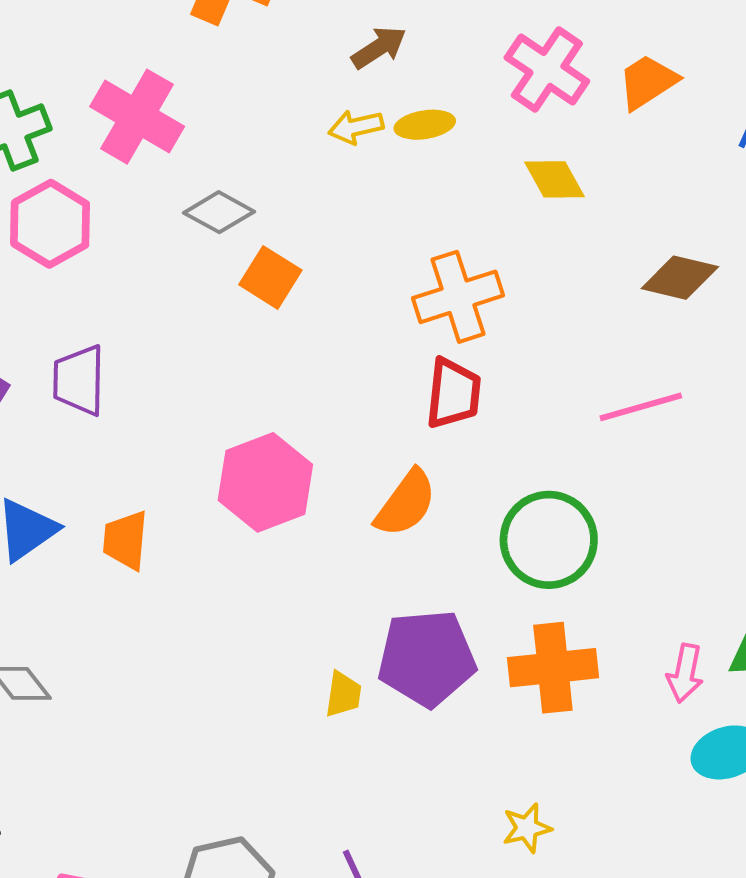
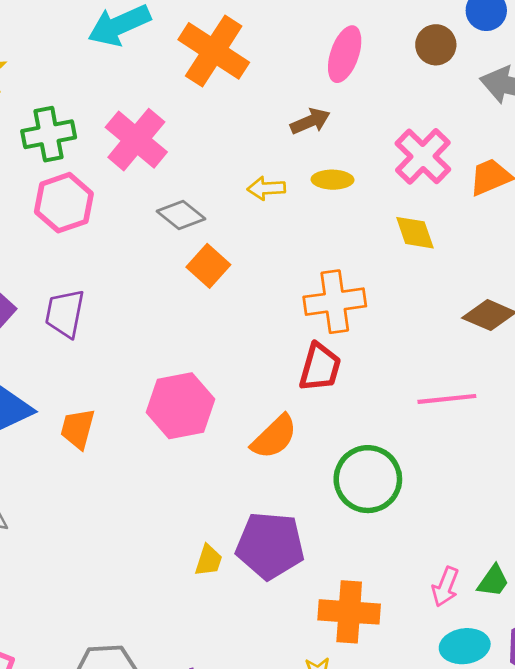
yellow arrow: (356, 127) -> (266, 188), moved
orange cross: (553, 668) -> (349, 612), moved

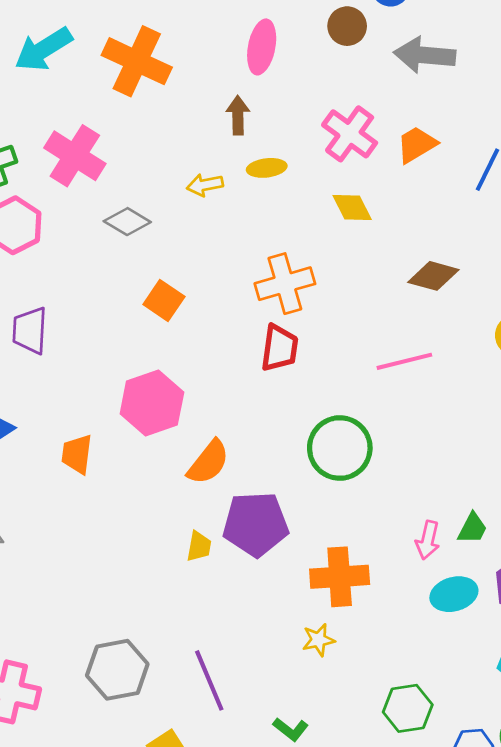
brown arrow: (310, 121) -> (238, 115), turned -60
orange square: (208, 266) -> (164, 300), moved
orange trapezoid: (78, 429) -> (77, 454), moved
orange semicircle: (274, 437) -> (208, 462), moved

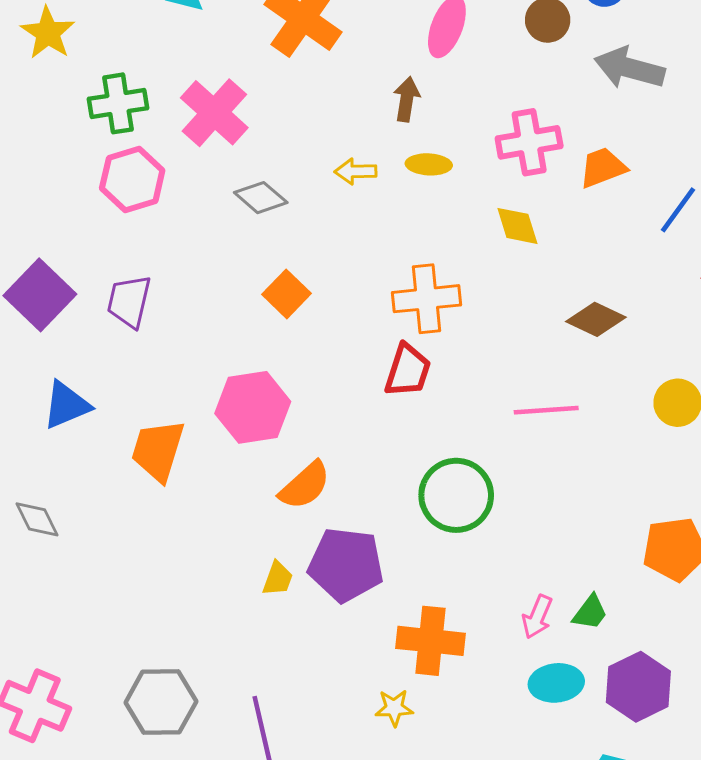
pink cross: (350, 134) -> (529, 142), turned 34
orange trapezoid: (77, 454) -> (158, 450), size x1.4

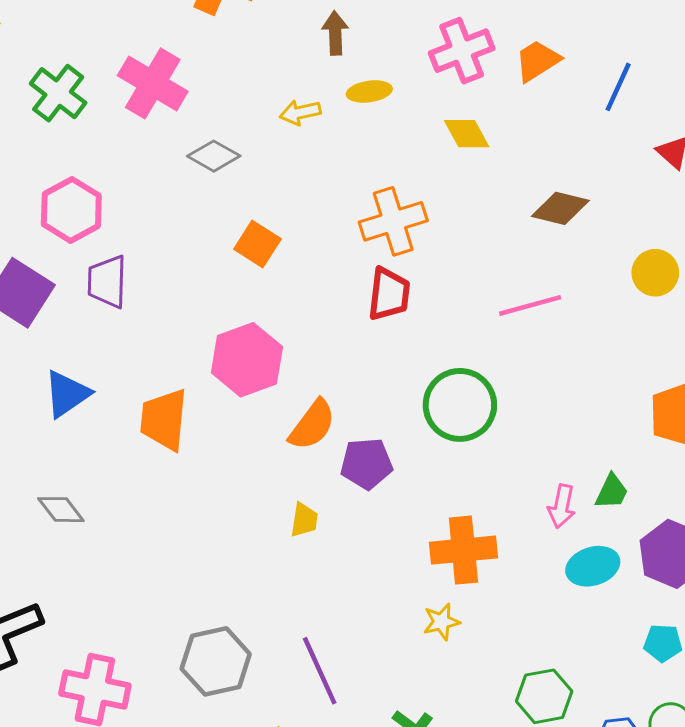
green cross: (118, 103) -> (58, 93), turned -32
pink hexagon: (132, 179) -> (71, 210), moved
purple pentagon: (346, 565) -> (367, 464), moved, size x0.7

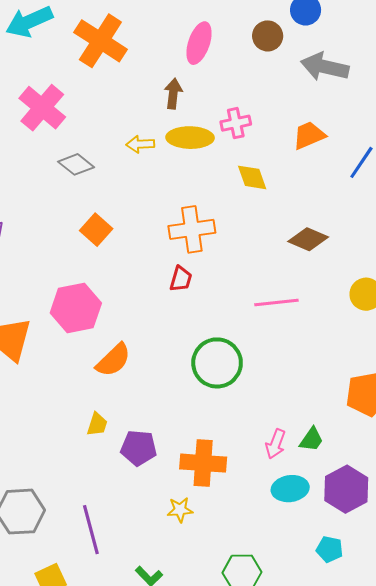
pink cross: (462, 51) -> (236, 123), moved, size x0.7
yellow ellipse: (369, 92) -> (190, 138), size x1.5
red trapezoid: (389, 294) -> (181, 279), size x0.7
purple pentagon: (367, 464) -> (139, 448), moved

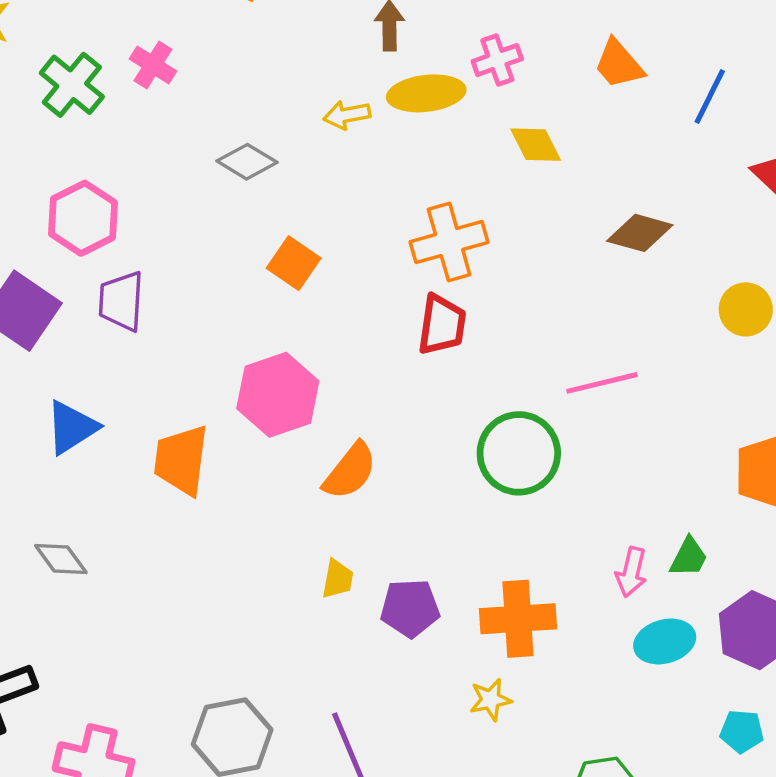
pink cross: (42, 108) -> (153, 65), moved, size x0.6
orange trapezoid: (309, 135) -> (619, 64), turned -100
red trapezoid: (181, 279) -> (442, 325), size x1.4
pink line: (276, 303) -> (602, 383), moved

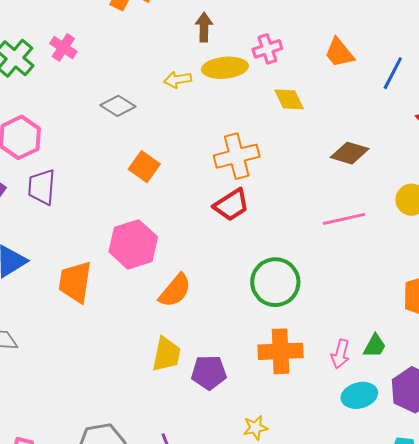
red trapezoid: (442, 325) -> (231, 205), turned 48
pink line: (602, 383) -> (344, 219), moved
yellow trapezoid: (338, 579) -> (166, 354), size x1.5
orange cross: (518, 619) -> (280, 351), moved

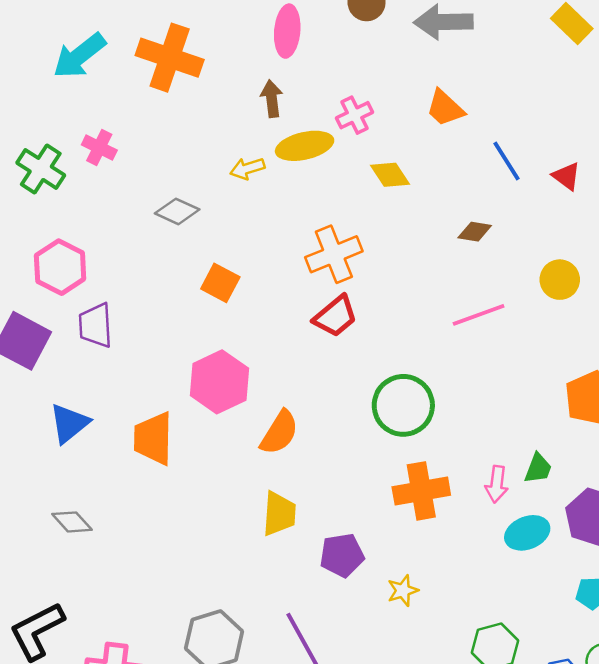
blue line: (393, 73) -> (506, 161), moved, turned -52
brown diamond: (350, 153) -> (475, 232), size x0.7
purple pentagon: (209, 372) -> (342, 555), moved

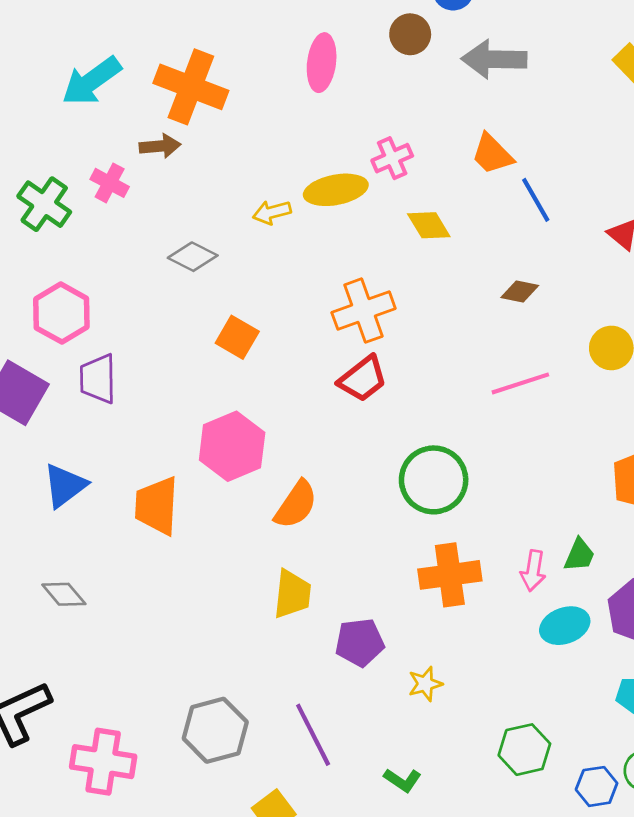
brown arrow: (272, 99) -> (160, 146), moved, turned 90
blue line: (506, 161) -> (536, 200), moved

